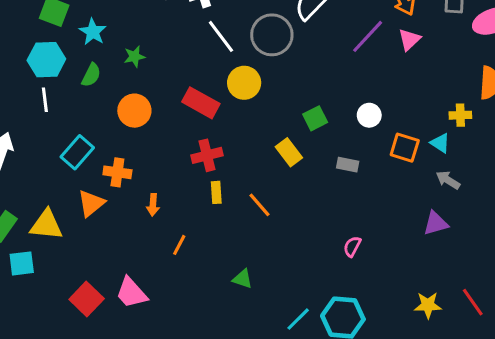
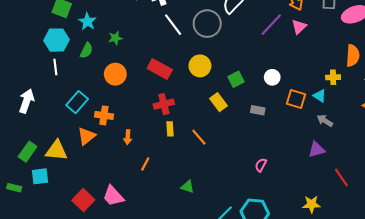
yellow circle: (244, 83) -> (200, 66), moved
red line: (473, 302) -> (341, 177), moved

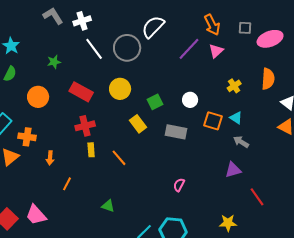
green star: (115, 38) -> (54, 62), moved
yellow cross: (333, 77) -> (234, 86), moved, turned -32
gray rectangle: (258, 110) -> (176, 132), size x1.5

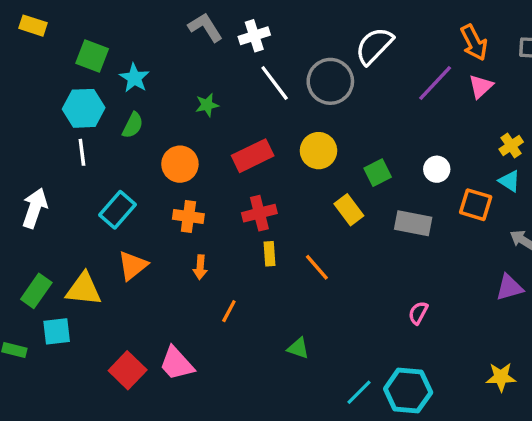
red rectangle: (81, 92) -> (253, 156), turned -55
cyan triangle: (236, 118) -> (509, 181), moved
orange cross: (27, 137) -> (188, 216), moved

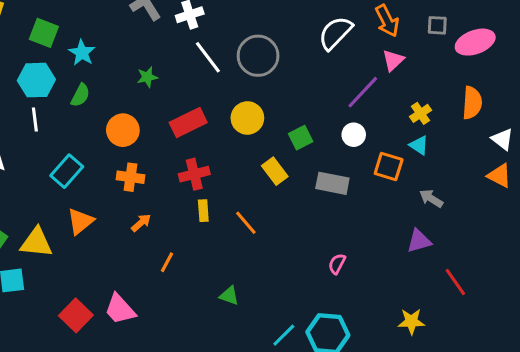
white semicircle: (374, 46) -> (335, 33), moved
purple line: (435, 83) -> (363, 92), moved
orange arrow: (200, 267) -> (141, 223), turned -135

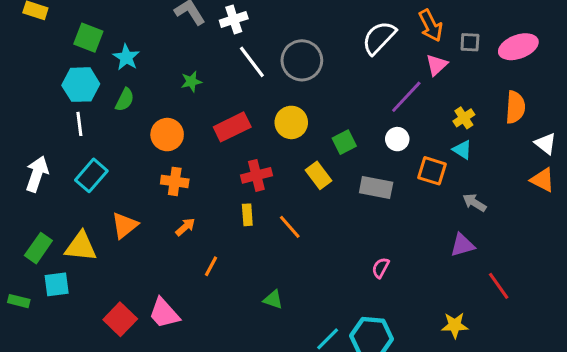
gray square: (437, 25) -> (470, 42), moved
cyan rectangle: (67, 171) -> (91, 175), moved
red cross: (194, 174) -> (256, 175), moved

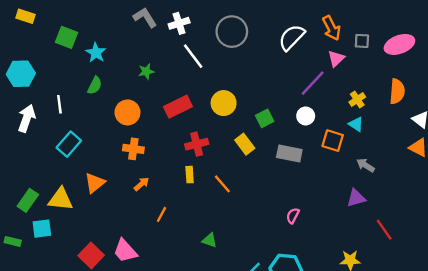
gray circle: (302, 60) -> (232, 32), moved
cyan hexagon: (81, 85) -> (21, 74), moved
white arrow: (37, 174) -> (27, 118), moved

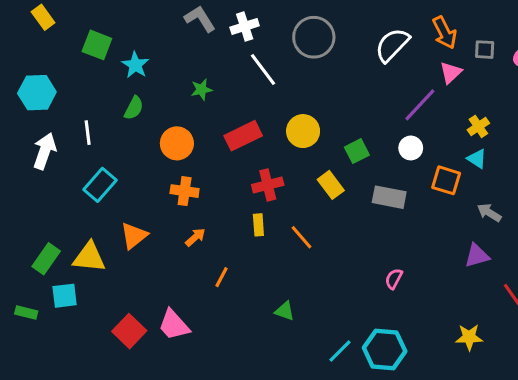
yellow rectangle: (25, 16) -> (43, 17), turned 36

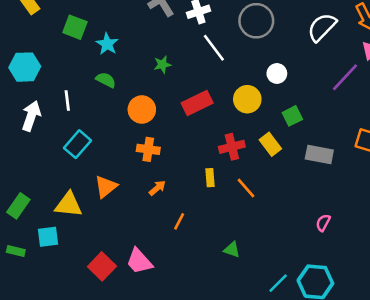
green semicircle: (134, 108) -> (106, 80), turned -90
white circle: (411, 148) -> (277, 73), moved
red cross: (268, 185) -> (232, 147), moved
green rectangle: (46, 259) -> (18, 206), moved

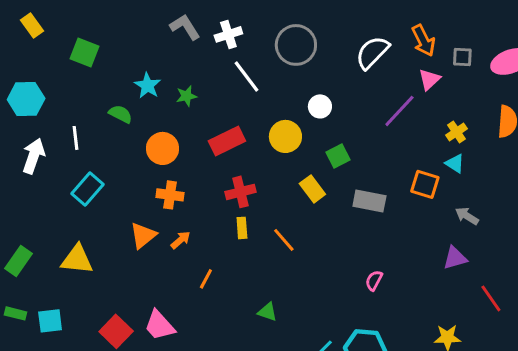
cyan star: (107, 44) -> (148, 85), moved
red cross: (232, 147) -> (240, 192), moved
orange triangle: (106, 187) -> (143, 235), moved
cyan square: (48, 237) -> (50, 321), moved

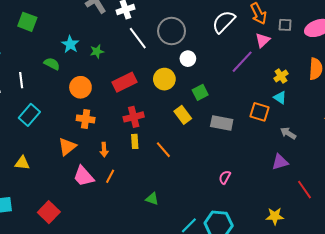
gray circle: (296, 45) -> (172, 31), moved
orange arrow: (180, 240) -> (104, 150), moved, turned 128
yellow triangle: (77, 259) -> (22, 163), size x0.7
pink trapezoid: (160, 325) -> (84, 176), moved

